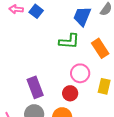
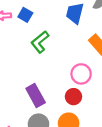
green L-shape: (69, 41) -> (40, 42), moved, turned 145

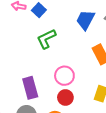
pink circle: (81, 74) -> (64, 76), moved

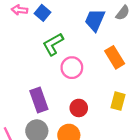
pink circle: (64, 76) -> (72, 68), moved

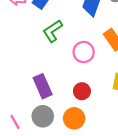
pink circle: (72, 68) -> (84, 52), moved

